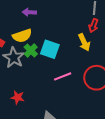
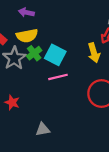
purple arrow: (29, 12) -> (26, 12), moved
pink line: (63, 76) -> (58, 77), moved

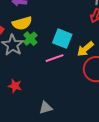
yellow arrow: (94, 53) -> (85, 49), moved, turned 72
cyan square: (55, 55) -> (62, 39), moved

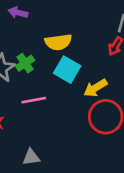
yellow semicircle: (22, 23) -> (58, 42), moved
pink line: (55, 58) -> (34, 100), moved

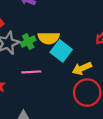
yellow semicircle: (58, 42) -> (49, 38), moved

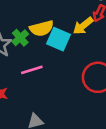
yellow arrow: (82, 68) -> (83, 26), moved

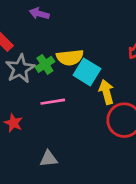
yellow arrow: (83, 26) -> (106, 92), moved, turned 105

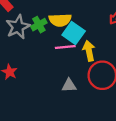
pink line: (53, 102) -> (65, 47), moved
gray triangle: (49, 159) -> (69, 85), moved

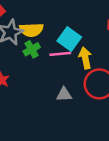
yellow semicircle: (60, 20) -> (31, 30), moved
green cross: (39, 25) -> (32, 49), moved

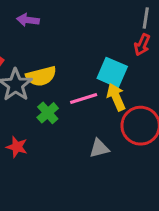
cyan square: (69, 39) -> (112, 72), moved
green cross: (32, 49) -> (48, 113), moved

